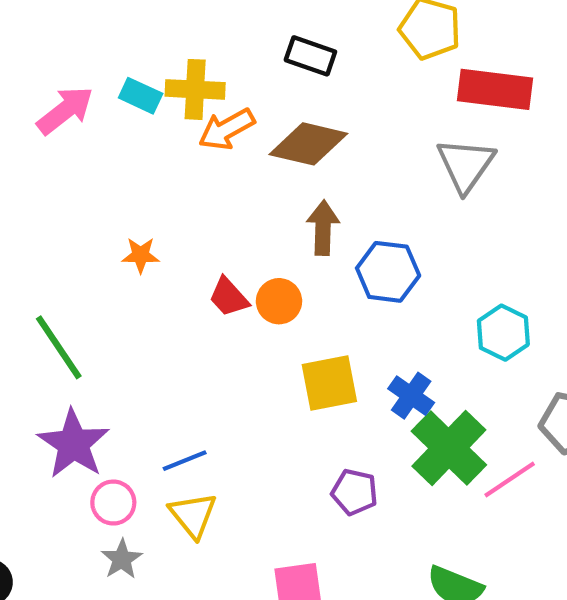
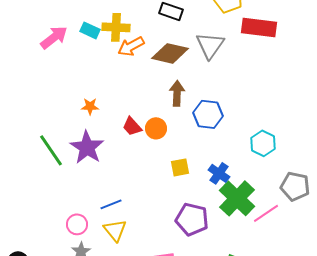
gray triangle: (466, 165) -> (210, 45), moved
yellow square: (329, 383) -> (180, 167), size x0.7
purple star: (73, 444) -> (87, 147), moved
purple pentagon: (354, 492) -> (192, 219), size x1.5

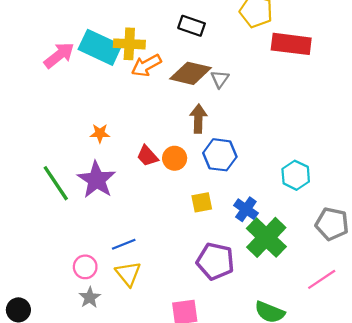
cyan rectangle: (90, 30) -> (100, 47), size x1.8
gray triangle: (210, 45) -> (220, 79), moved, size x0.6
blue hexagon: (208, 114) -> (220, 155), moved
pink line: (266, 213) -> (322, 279), moved

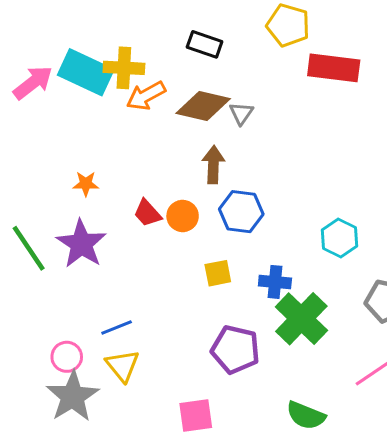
blue cross: (246, 209) -> (275, 282), turned -30
gray star: (90, 297) -> (73, 396), size x1.8

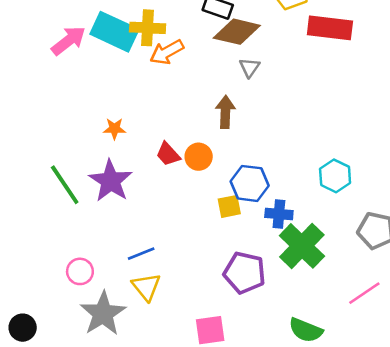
brown diamond: (203, 106) -> (237, 32), moved
blue hexagon: (241, 212) -> (250, 183), moved
pink circle: (67, 357) -> (80, 271), moved

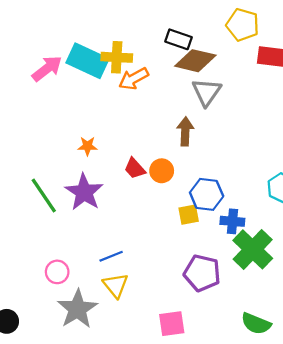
gray triangle: (250, 67) -> (207, 92), size x1.6

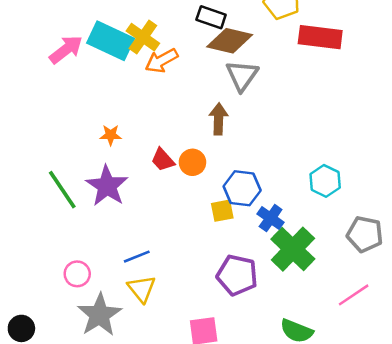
yellow cross: (117, 57) -> (143, 37), turned 32
blue cross: (232, 221) -> (271, 218), turned 30

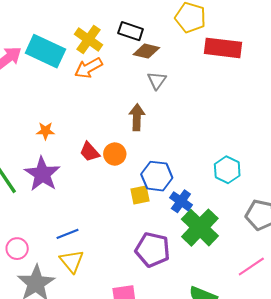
yellow cross: (143, 37) -> (89, 40), moved
brown diamond: (230, 41) -> (146, 51), size x0.7
gray triangle: (242, 76) -> (157, 80), size x0.7

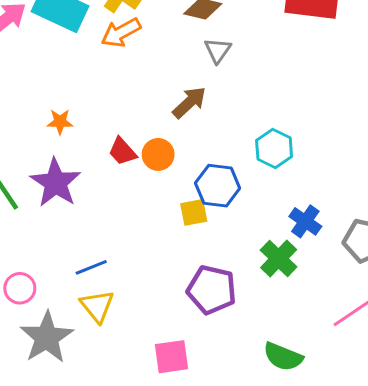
brown arrow: (137, 117) -> (189, 102), turned 45
cyan hexagon: (227, 170) -> (274, 148), moved
blue cross: (181, 201) -> (305, 221), moved
green cross: (200, 228) -> (279, 259), size x0.7

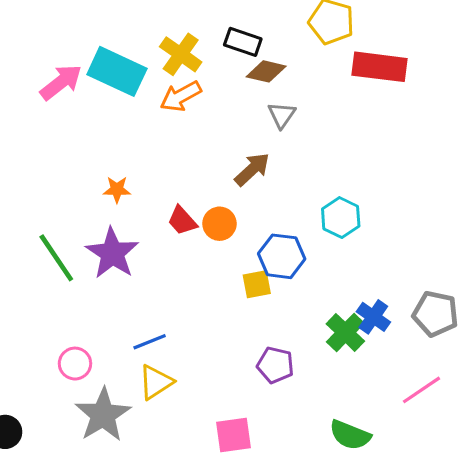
blue cross: (305, 221) -> (373, 317), moved
purple pentagon: (212, 290) -> (275, 365), size x0.7
yellow triangle: (97, 306) -> (156, 382), turned 36

